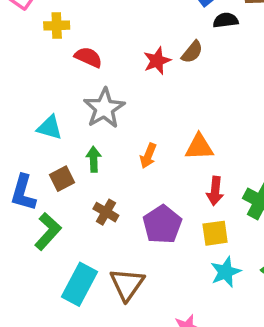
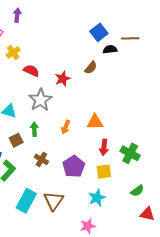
yellow cross: (57, 26) -> (13, 52), turned -32
red star: (157, 61) -> (63, 79), moved
cyan star: (226, 272) -> (97, 198), moved

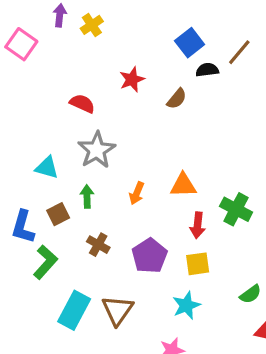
brown line: (130, 38) -> (239, 52), turned -48
yellow cross: (13, 52) -> (92, 25), moved
red star: (63, 79) -> (132, 79), moved
green cross: (130, 153) -> (236, 209), moved

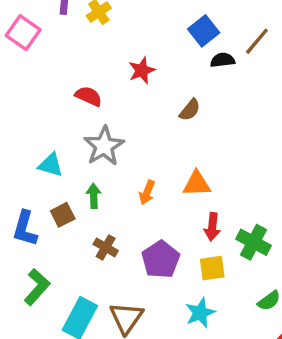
brown semicircle: (177, 99) -> (190, 110), moved
green cross: (236, 209) -> (253, 242), moved
green L-shape: (45, 262) -> (37, 287), moved

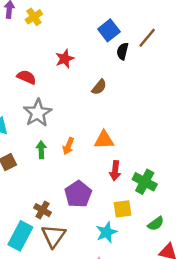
black semicircle: (223, 60) -> (123, 51), turned -70
green arrow: (94, 196) -> (41, 150), moved
brown cross: (106, 247) -> (43, 210), moved
yellow square: (212, 268) -> (123, 209), moved

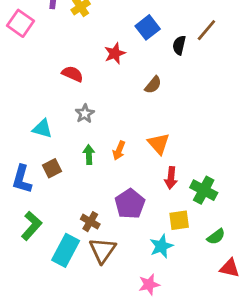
blue square: (109, 30) -> (148, 27), moved
gray star: (38, 113) -> (85, 114), size x0.6
orange triangle: (104, 140) -> (159, 144), turned 50

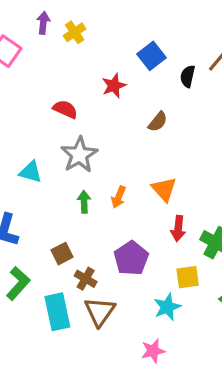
gray star: (85, 114) -> (79, 155), size x1.6
brown square: (52, 168) -> (62, 254), moved
cyan rectangle: (66, 250) -> (57, 312), turned -40

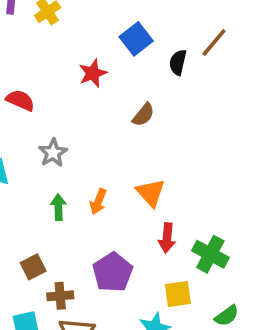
red semicircle: (65, 109) -> (20, 100), moved
gray star: (79, 155) -> (53, 153), size x0.7
brown cross: (86, 279) -> (60, 296), turned -35

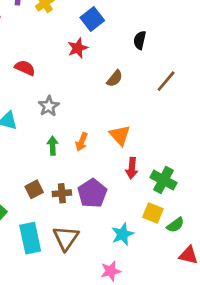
blue square: (136, 39) -> (92, 19), moved
brown line: (214, 42) -> (166, 81), moved
yellow square: (178, 294) -> (153, 213), moved, turned 30
brown cross: (60, 296) -> (62, 193), moved

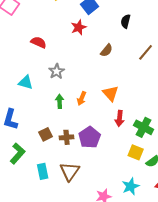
cyan star: (123, 234) -> (131, 186), moved
cyan rectangle: (30, 238) -> (43, 171), size x0.7

